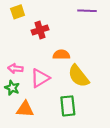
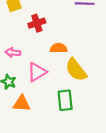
pink arrow: (15, 69) -> (13, 52), moved

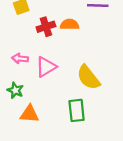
orange semicircle: (59, 48) -> (70, 24), moved
pink triangle: (37, 72) -> (46, 67), moved

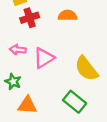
red cross: (46, 27) -> (30, 18), moved
green rectangle: (77, 110) -> (75, 102), turned -45

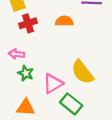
pink triangle: (44, 58) -> (53, 83), moved
green star: (13, 82) -> (26, 73), moved

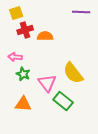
orange semicircle: (64, 21) -> (45, 36), moved
pink triangle: (53, 83) -> (47, 83), turned -36

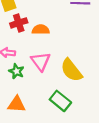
pink triangle: (47, 83) -> (41, 61), moved

